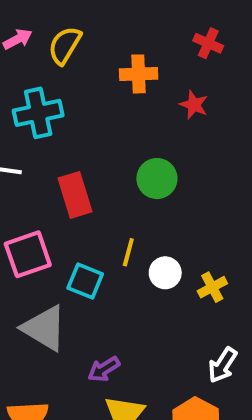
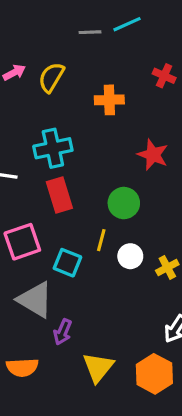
red star: (194, 105) -> (153, 155), moved, size x1.4
cyan cross: (38, 113) -> (53, 148), moved
green circle: (157, 179) -> (124, 203), moved
purple arrow: (104, 369) -> (63, 332), moved, turned -35

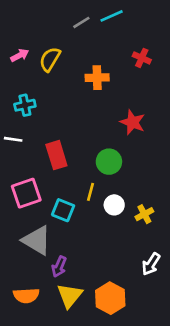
gray line: (90, 32) -> (81, 22), turned -30
cyan cross: (53, 148) -> (25, 105), moved, size x0.7
yellow triangle: (98, 367) -> (70, 296), moved
orange hexagon: (154, 374) -> (110, 298), moved

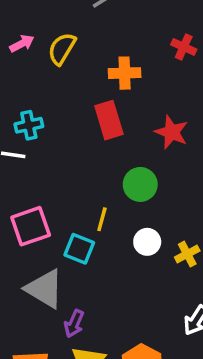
cyan cross: (25, 105) -> (29, 125), moved
red rectangle: (56, 155) -> (109, 120), moved
yellow line: (91, 192) -> (102, 219), moved

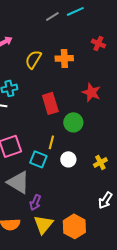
yellow semicircle: (62, 49) -> (33, 59), moved
red rectangle: (109, 120) -> (50, 103), moved
white circle: (147, 242) -> (68, 159), moved

